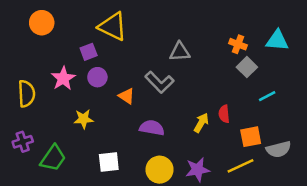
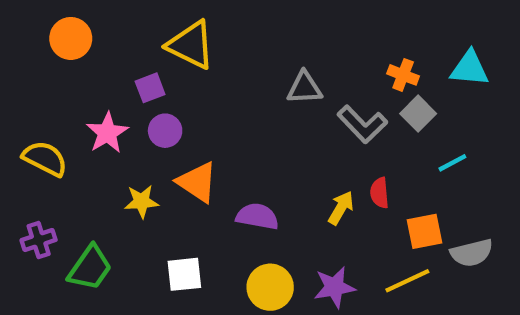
gray L-shape: (159, 82) -> (362, 124), moved
yellow semicircle: (26, 94) -> (45, 159), turned -60
orange triangle: (127, 96) -> (197, 182), moved, size x1.5

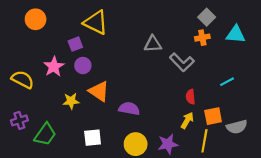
orange cross: (403, 75) -> (202, 38), turned -32
gray square: (418, 114) -> (207, 17), moved
yellow arrow: (341, 208) -> (187, 120), moved
yellow line: (407, 281) -> (204, 141), turned -55

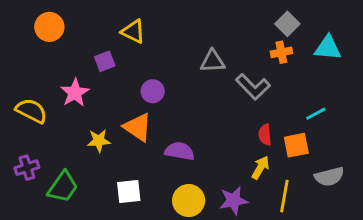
yellow triangle: (96, 22) -> (133, 31), size x0.7
purple circle: (83, 66) -> (153, 91), moved
orange square: (213, 116) -> (296, 145), moved

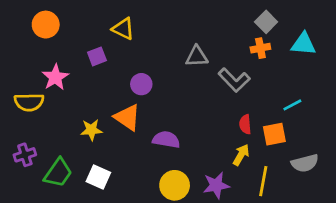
pink star: (75, 93) -> (55, 77), moved
yellow semicircle: (31, 111) -> (29, 102), turned 152
white square: (129, 192) -> (98, 177), moved, turned 30

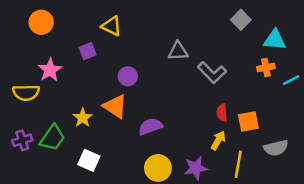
orange cross: (260, 48) -> (266, 67), moved
cyan line: (292, 105) -> (291, 80), moved
yellow star: (91, 130) -> (83, 118), turned -30
purple semicircle: (166, 140) -> (150, 127), turned -30
green trapezoid: (58, 173) -> (52, 138), moved

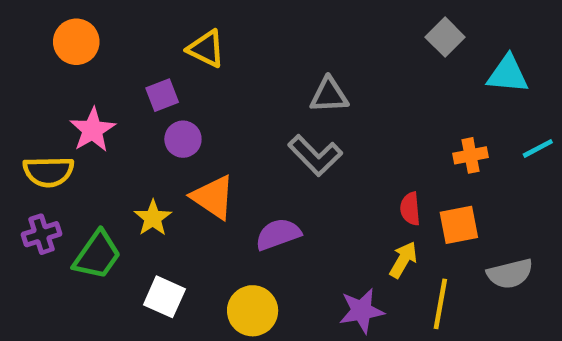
orange cross: (266, 67) -> (471, 155), moved
gray L-shape: (212, 73) -> (315, 155), moved
purple circle: (128, 76) -> (183, 139), moved
purple cross: (22, 140) -> (42, 234), moved
yellow circle: (158, 168) -> (253, 311), moved

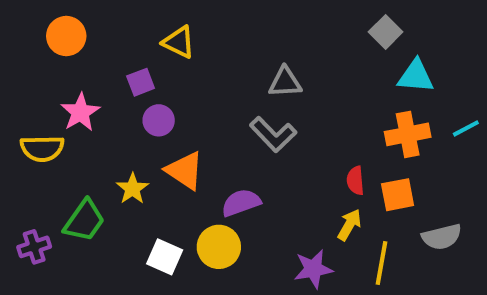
cyan triangle: (508, 74) -> (416, 76), moved
orange cross: (471, 155) -> (408, 134), size x1.5
purple cross: (42, 234) -> (34, 247), moved
white square: (164, 297) -> (165, 257), moved
yellow circle: (253, 311) -> (219, 247), moved

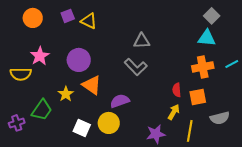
gray square: (386, 32) -> (212, 16), moved
purple square: (141, 82) -> (68, 16), moved
purple circle: (159, 120) -> (79, 60), size x1.5

